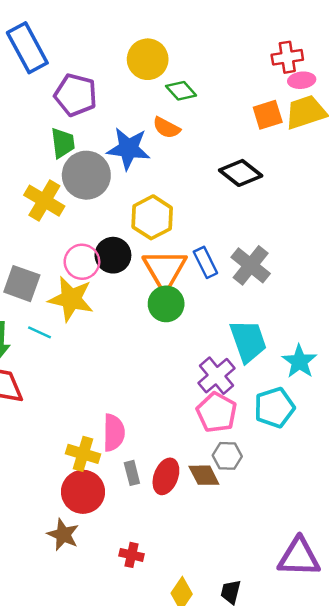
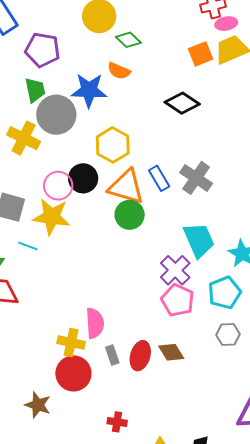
orange triangle: (165, 270) -> (126, 187), turned -39
gray hexagon: (227, 456) -> (228, 335), moved
brown star: (63, 535) -> (38, 405), moved

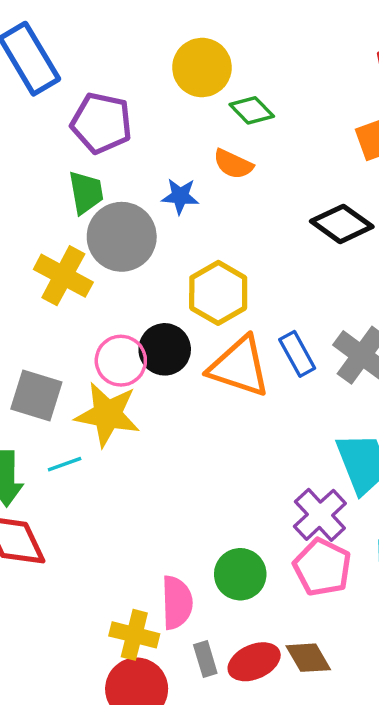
blue star: (89, 90) -> (180, 196), size x0.6
green circle: (130, 215) -> (240, 574), moved
cyan line: (28, 246) -> (65, 464), turned -42
red ellipse: (140, 356) -> (254, 662), turned 48

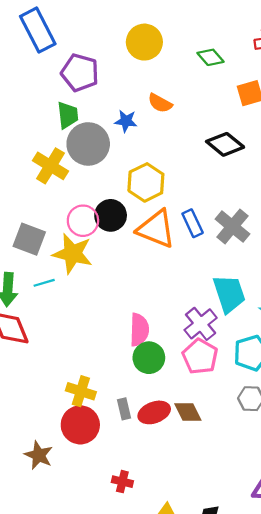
green diamond: (252, 110) -> (211, 57), moved
pink semicircle: (177, 603) -> (139, 330), moved

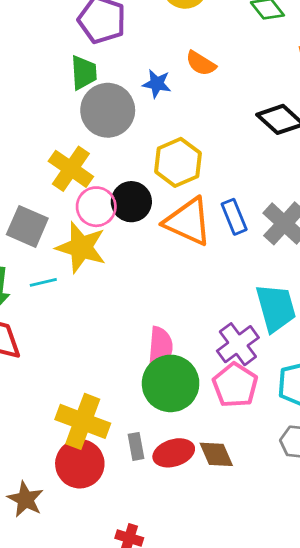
yellow cross: (50, 166) -> (71, 169), moved
green circle: (149, 358) -> (171, 383), size x1.4
yellow cross: (81, 391) -> (83, 421), size x1.4

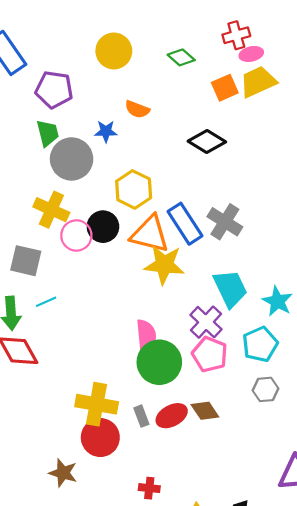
blue rectangle: (234, 217) -> (185, 224), size x1.5
yellow star: (81, 247) -> (164, 265), moved

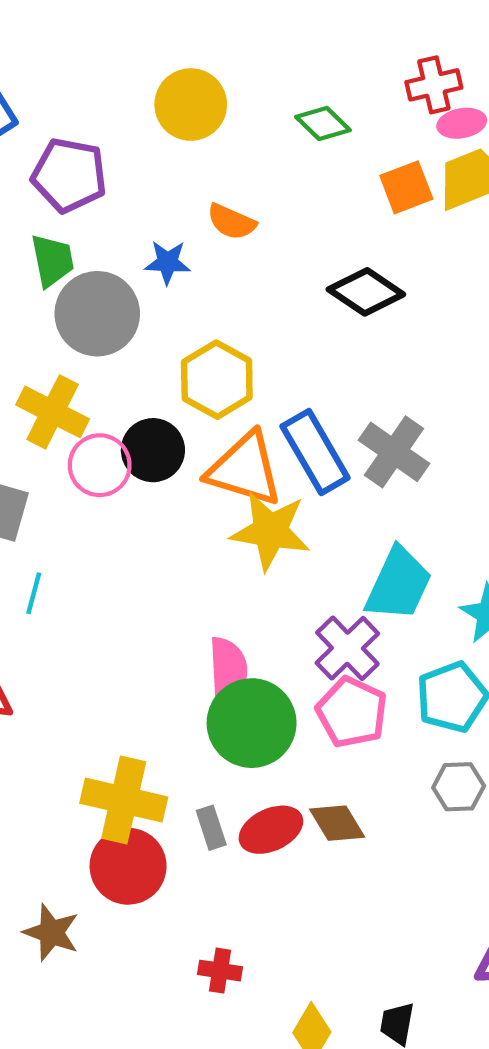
cyan trapezoid: (230, 288) -> (399, 584), turned 48
cyan line: (46, 302) -> (34, 593), turned -54

